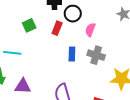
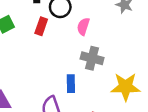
blue rectangle: (72, 54) -> (71, 84), moved

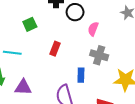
red rectangle: (41, 26) -> (55, 49), moved

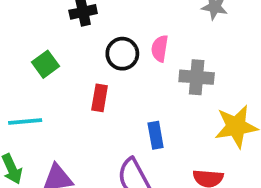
black circle: (75, 12) -> (122, 54), moved
gray cross: (99, 55) -> (197, 77), moved

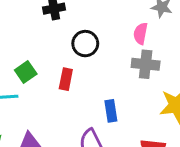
pink semicircle: (160, 48) -> (141, 34), moved
green square: (46, 64) -> (26, 72), moved

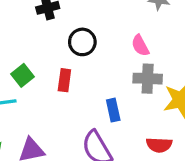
pink semicircle: (141, 34) -> (140, 46), moved, turned -35
gray cross: (146, 64) -> (148, 79), moved

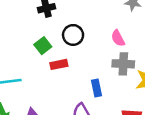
green square: (22, 75) -> (43, 46), moved
red rectangle: (64, 80) -> (59, 64), turned 70

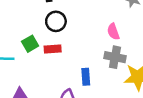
black circle: (73, 35) -> (56, 21), moved
green square: (43, 46) -> (30, 44), moved

